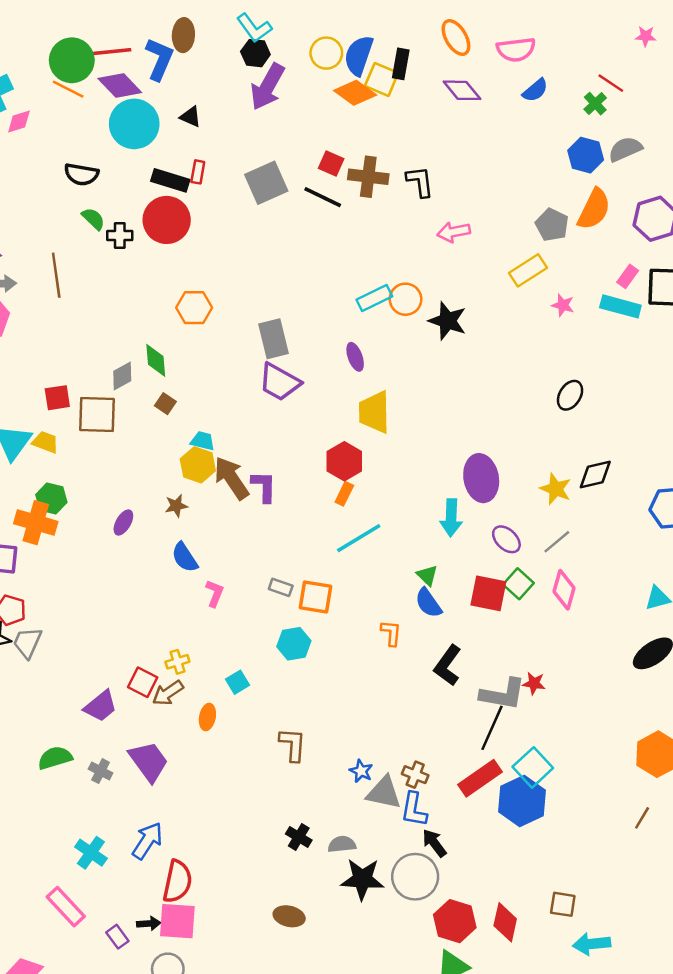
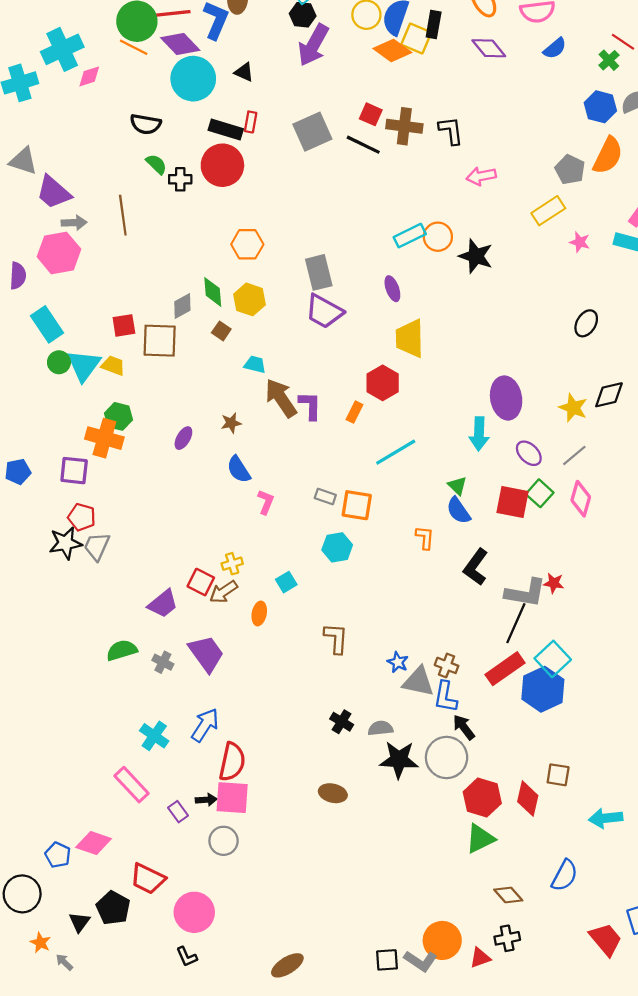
yellow hexagon: (198, 465) -> (249, 299), moved
orange rectangle: (344, 494) -> (355, 412), moved
brown square: (563, 904) -> (558, 775), moved

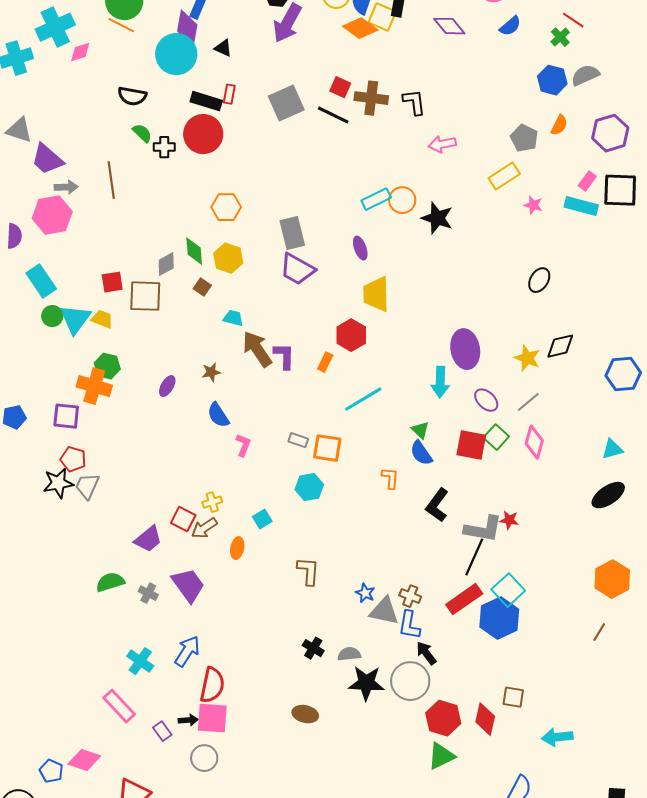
purple diamond: (180, 44) -> (187, 28), moved, turned 54
orange semicircle: (608, 155) -> (559, 125), size x0.6

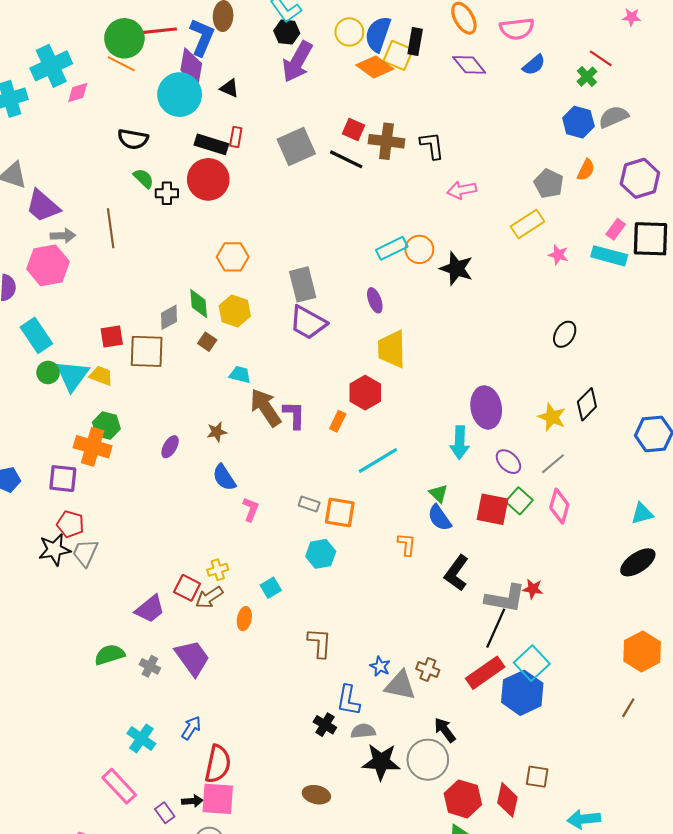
black diamond: (560, 346) -> (587, 404), turned -32
blue L-shape: (409, 625) -> (348, 700), moved
blue arrow: (187, 651) -> (191, 728), size x0.7

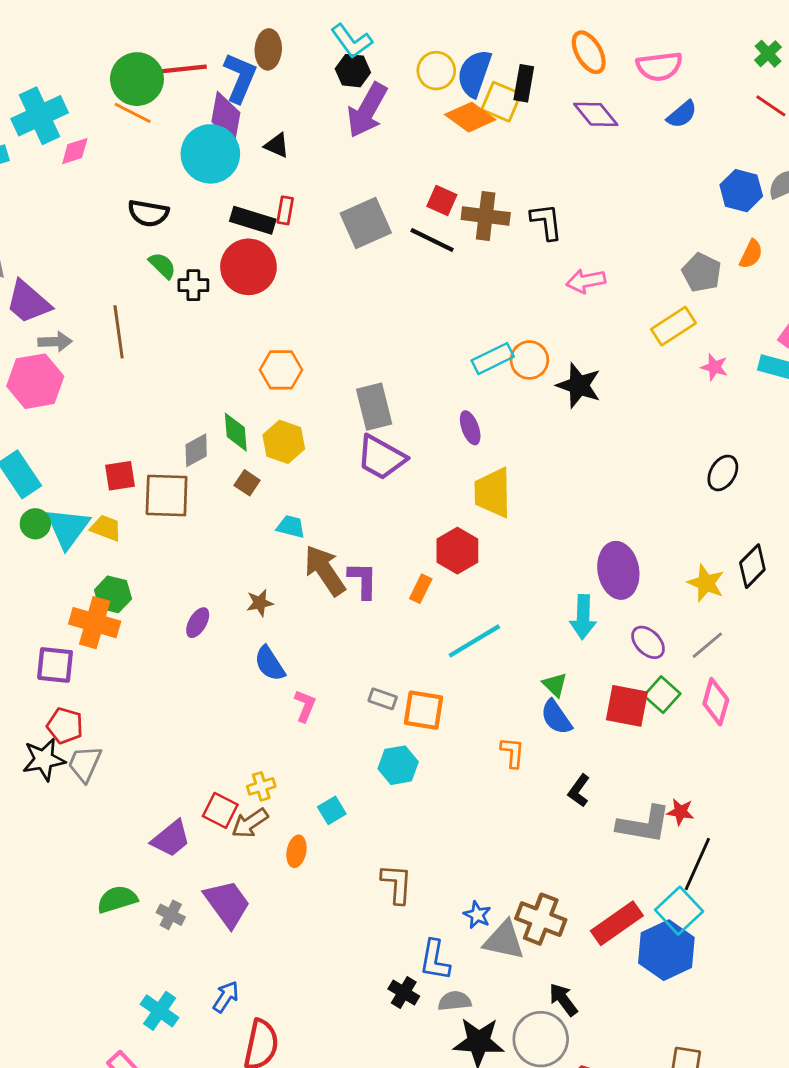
green cross: (587, 77) -> (768, 54), moved
black L-shape: (456, 573) -> (579, 791), size x0.7
black line: (496, 628) -> (697, 864), moved
brown cross: (428, 670) -> (541, 919), size x1.6

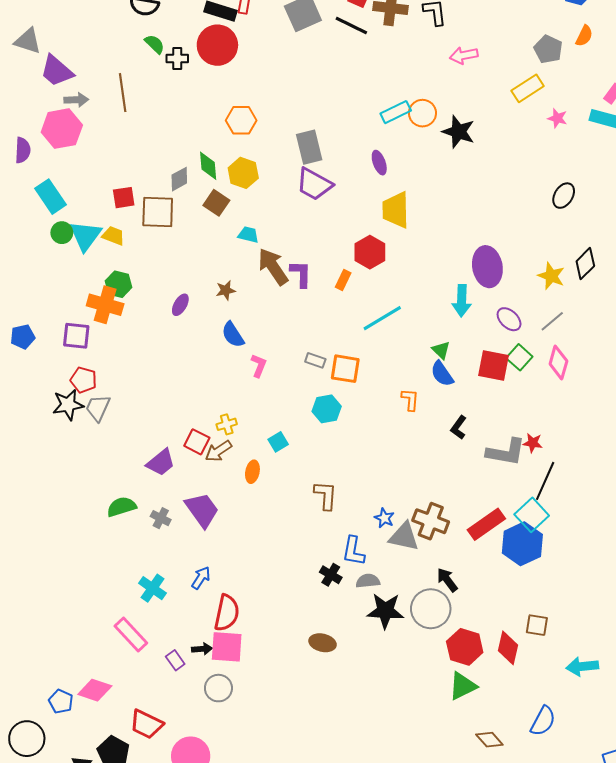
brown square: (247, 483) -> (216, 203), size x1.4

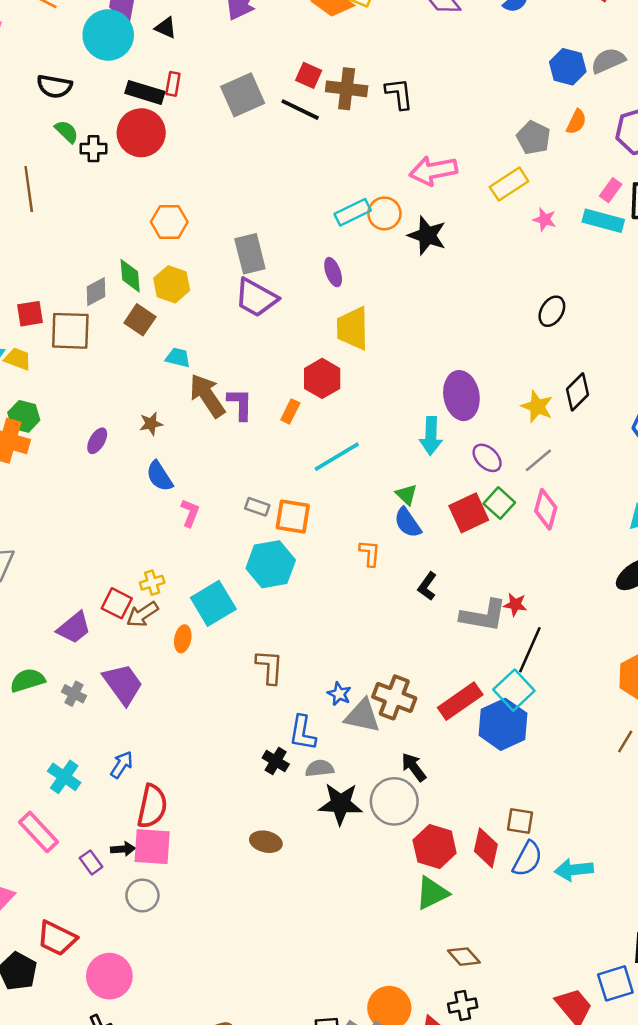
pink arrow: (464, 55) -> (433, 171), moved, size x1.4
red square: (494, 366) -> (469, 513), turned -36
cyan hexagon: (327, 409) -> (271, 564), size x1.4
cyan square: (278, 442) -> (213, 603), size x1.8
blue semicircle: (543, 721) -> (527, 859), moved

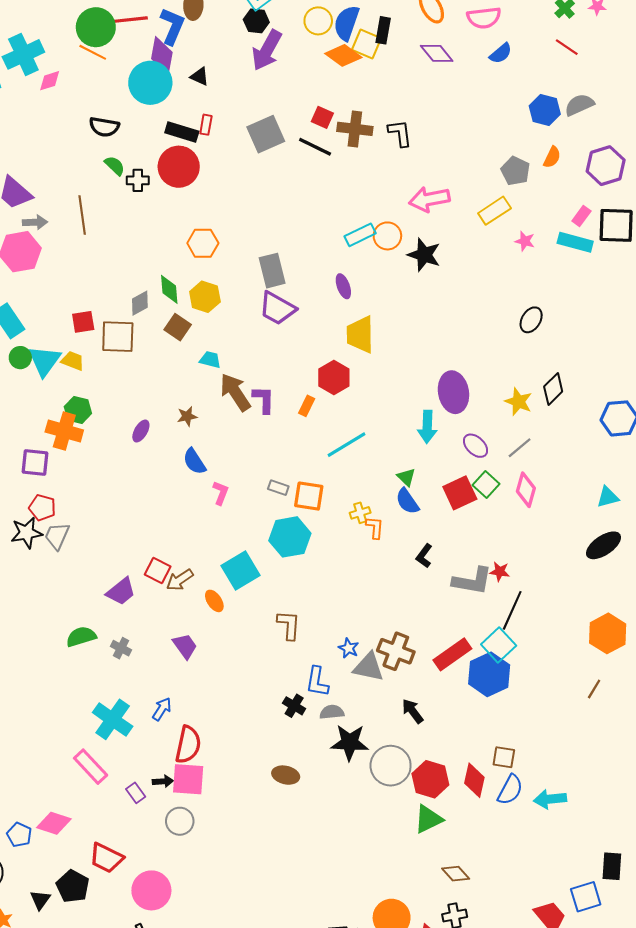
yellow cross: (152, 583) -> (360, 513), moved
orange ellipse: (183, 639) -> (214, 601), turned -45
purple trapezoid: (123, 684) -> (185, 646), moved, size x0.7
cyan cross: (64, 777) -> (113, 719), size x1.4
gray circle: (394, 801) -> (391, 766), moved

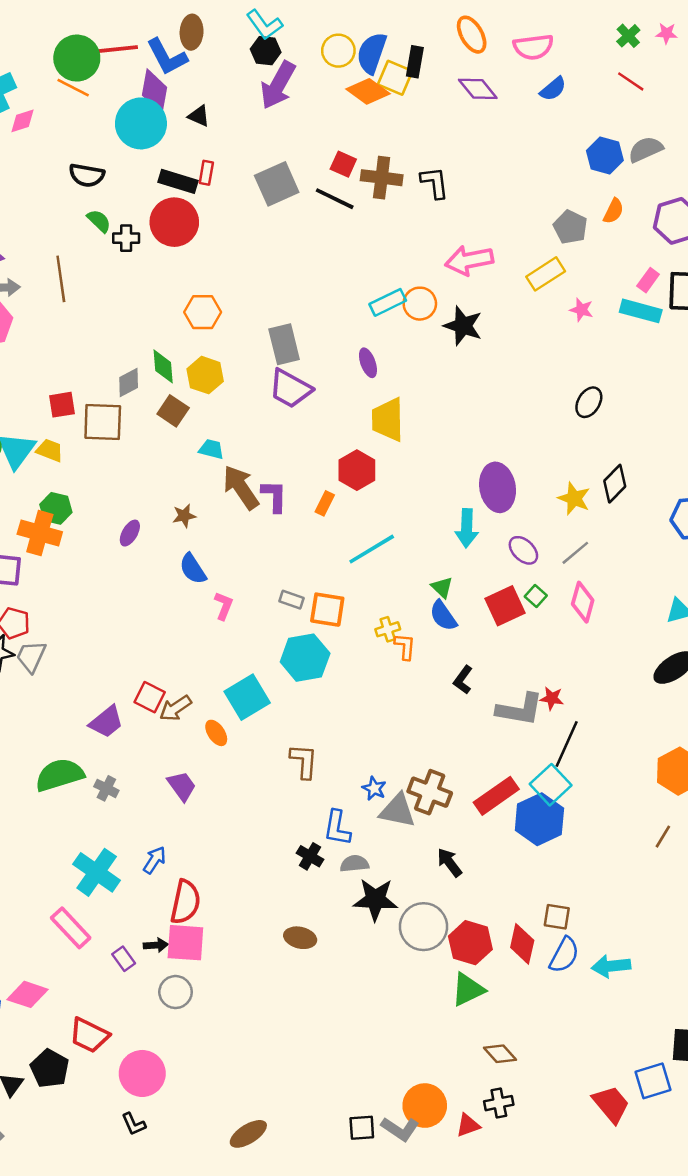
blue L-shape: (172, 26) -> (167, 57), turned 129
green square: (486, 484) -> (536, 596), size x0.7
green semicircle: (81, 637) -> (60, 775), size x1.4

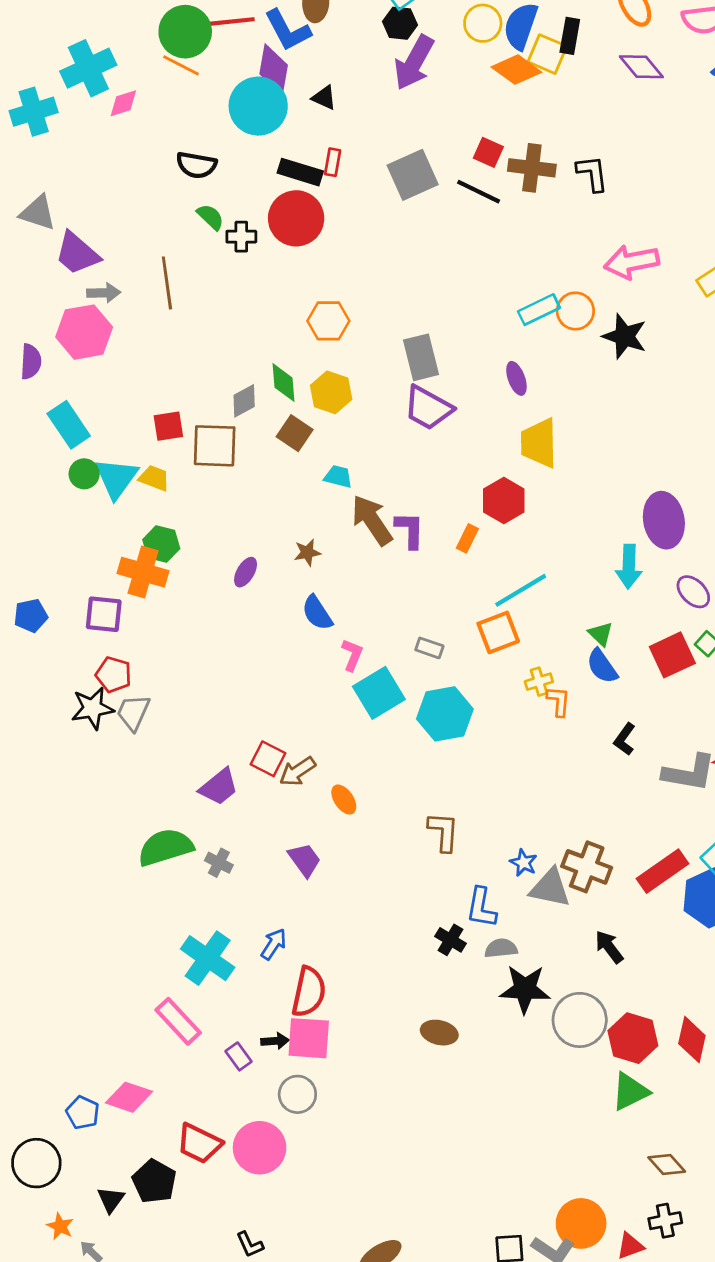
orange square: (327, 610) -> (498, 632), moved, turned -30
cyan square: (247, 697) -> (379, 693), moved
pink circle: (142, 1073) -> (260, 1148), moved

